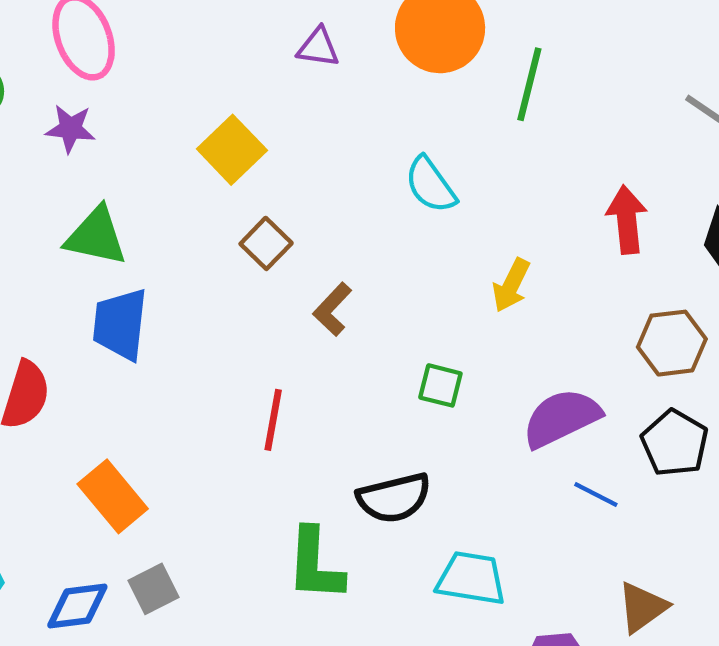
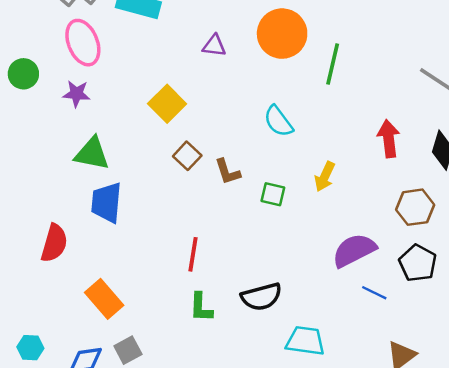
brown L-shape: (332, 309) -> (227, 172), moved, turned -60
green square: (440, 385) -> (273, 194), moved
green L-shape: (315, 564) -> (201, 307), moved, size x0.7

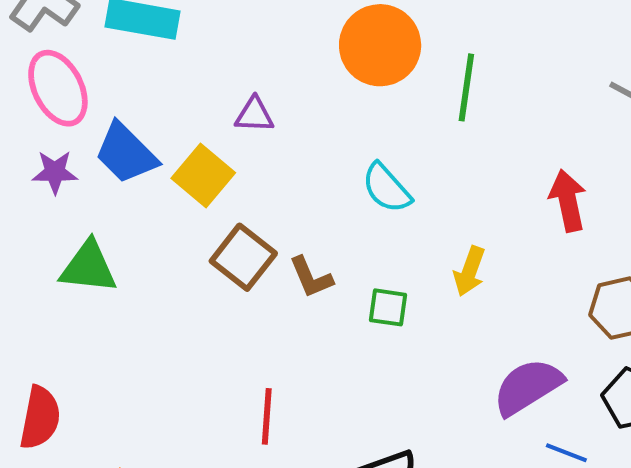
purple triangle: (214, 46) -> (254, 115), moved
brown square: (187, 156) -> (243, 257), size x1.4
blue trapezoid: (106, 203) -> (126, 153), moved, turned -45

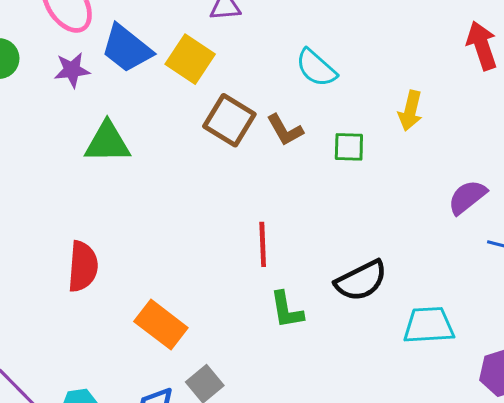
cyan semicircle: (387, 188) -> (316, 68), moved
purple semicircle: (528, 387) -> (467, 197), size x0.7

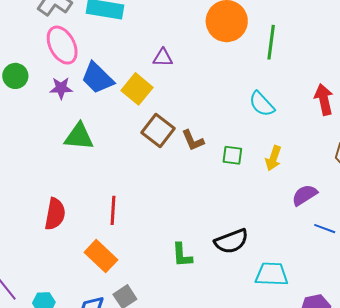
cyan semicircle: (316, 68) -> (262, 104), moved
yellow arrow: (410, 111) -> (273, 158), moved
red line: (263, 244) -> (113, 210), moved

